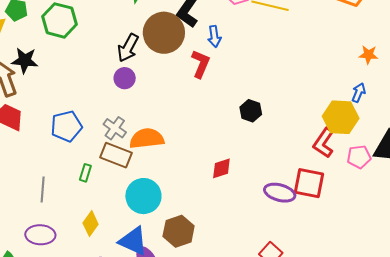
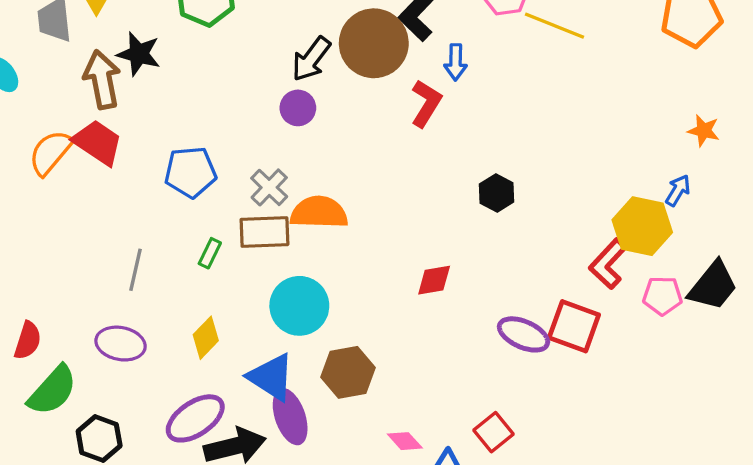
brown rectangle: (116, 155) -> (264, 232), turned -32

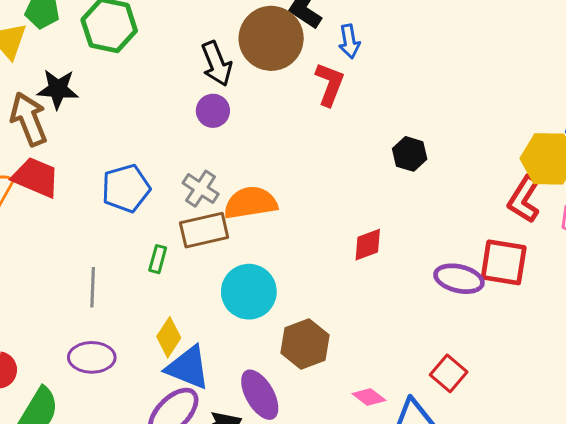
black arrow: (311, 59) -> (217, 64), turned -48
blue triangle: (271, 377) -> (188, 368), moved

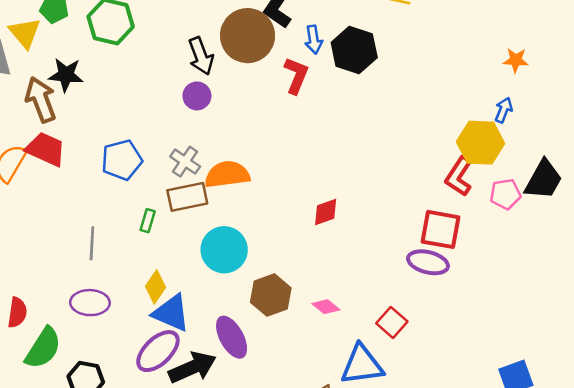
black hexagon: (410, 154) -> (354, 50), moved, size x1.6
purple ellipse: (459, 279) -> (428, 262), moved
pink diamond: (369, 397) -> (326, 307), moved

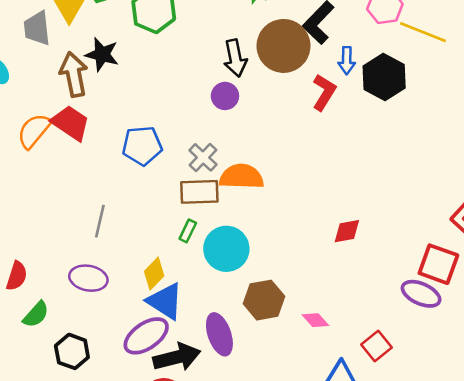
red diamond: (326, 212) -> (347, 231), moved
green rectangle: (148, 221) -> (188, 231), moved
green semicircle: (43, 348) -> (36, 314), size x0.7

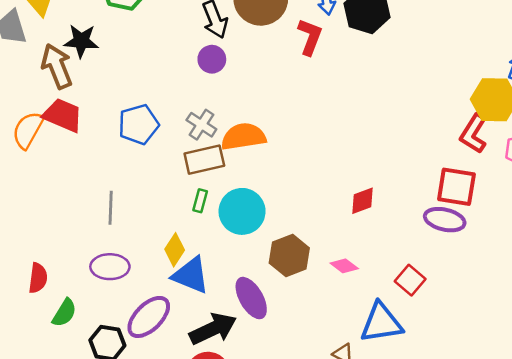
red diamond: (347, 231) -> (363, 201), moved
purple ellipse: (146, 336) -> (149, 317), moved

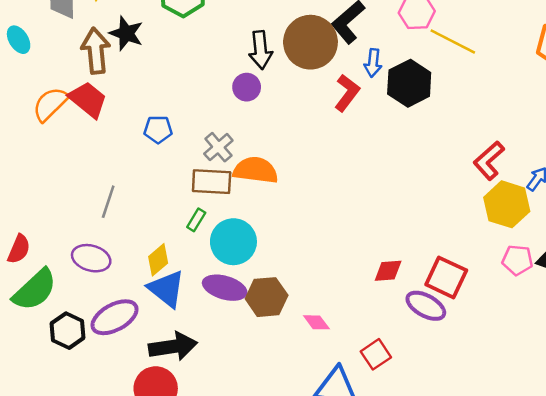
blue pentagon: (139, 124) -> (158, 129), size x0.7
red L-shape: (474, 134) -> (489, 161), moved
red diamond: (363, 201) -> (388, 271), moved
purple ellipse: (251, 298) -> (225, 288), moved, turned -60
green semicircle: (64, 313) -> (35, 290), size x1.6

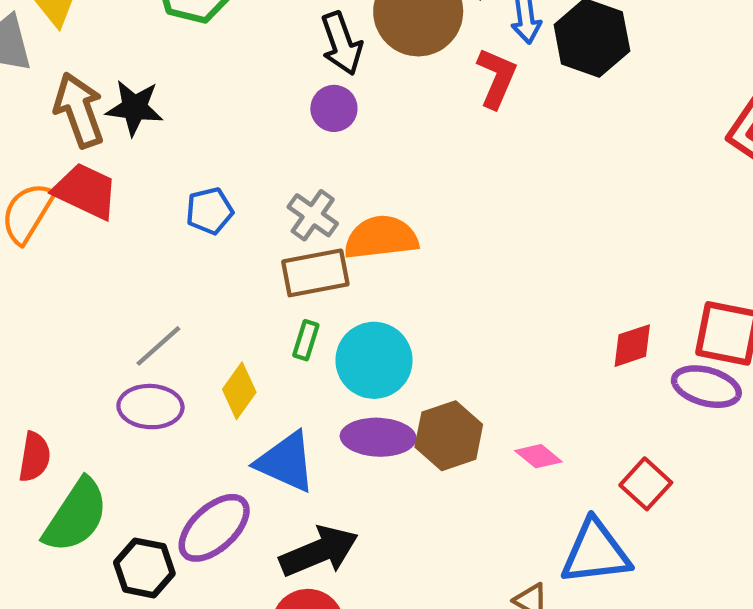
black star: (126, 33) -> (134, 108), moved
gray line: (108, 202) -> (158, 346), turned 44
purple ellipse: (91, 258) -> (150, 407), moved
yellow diamond: (158, 260) -> (239, 391), moved

